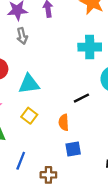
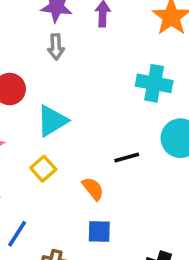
cyan triangle: (29, 84) -> (52, 121), turned -35
orange semicircle: (64, 122) -> (93, 189), turned 133

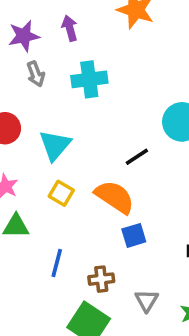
cyan cross: (154, 83) -> (89, 79), moved
orange semicircle: (93, 189) -> (115, 197), size x1.6

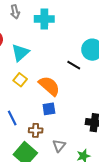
black line: (137, 157) -> (74, 65), moved, turned 56
blue square: (134, 235) -> (49, 109), moved
blue line: (57, 263) -> (12, 118), turned -49

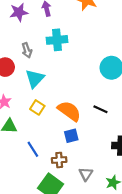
gray arrow: (15, 12) -> (27, 50), moved
black line: (74, 65) -> (100, 109), moved

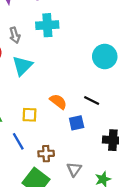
yellow square: (37, 107) -> (30, 115), moved, turned -32
orange semicircle: (69, 111) -> (58, 102), size x0.7
blue square: (71, 136) -> (77, 123), moved

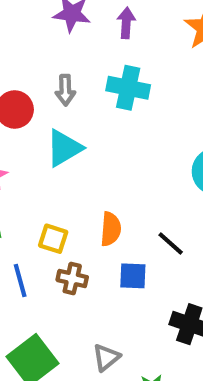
orange semicircle: (58, 102) -> (111, 229), turned 42
brown cross: (46, 154) -> (72, 279), moved

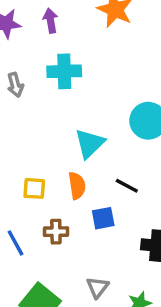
cyan triangle: (64, 148) -> (90, 143), moved
yellow square: (53, 239) -> (34, 188), moved

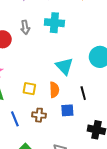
cyan triangle: (90, 143) -> (64, 66), turned -36
black line: (127, 186) -> (83, 93), turned 40

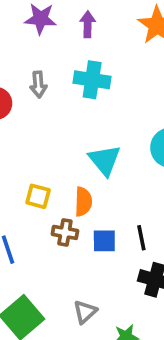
black line: (83, 93) -> (141, 238), moved
brown cross: (39, 115) -> (65, 232), moved

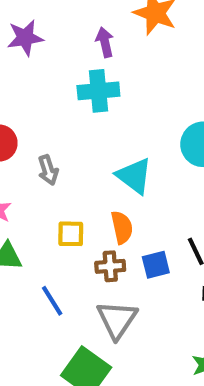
purple arrow: (88, 24) -> (105, 42), moved
gray arrow: (38, 84) -> (48, 170), moved
gray triangle: (85, 312) -> (117, 320), moved, size x1.5

